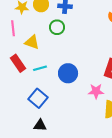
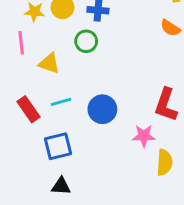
red rectangle: (18, 63) -> (29, 109), moved
blue square: (38, 98) -> (58, 146), turned 36

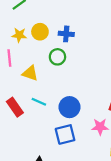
cyan line: (61, 102) -> (39, 102), turned 40
blue square: (58, 146) -> (65, 134), moved

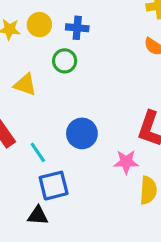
cyan line: (39, 102) -> (38, 152), moved, turned 32
blue square: (65, 134) -> (54, 186), moved

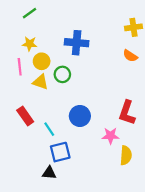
yellow circle: (39, 25) -> (42, 61), moved
blue cross: (77, 28) -> (77, 43), size x1.5
green circle: (65, 61) -> (62, 74), moved

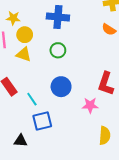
green circle: (62, 74) -> (58, 50), moved
yellow semicircle: (126, 155) -> (105, 135), moved
black triangle: (49, 173) -> (21, 141), moved

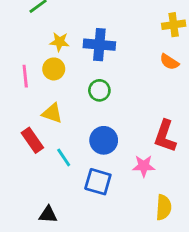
yellow star: (13, 18) -> (59, 42), moved
yellow triangle: (24, 54) -> (52, 113), moved
blue square: (42, 121) -> (98, 182), moved, turned 30

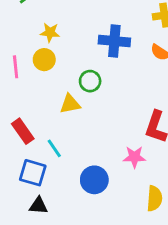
blue cross: (99, 45) -> (114, 41), moved
yellow triangle: (52, 113) -> (70, 104), moved, turned -30
blue circle: (104, 140) -> (94, 180), moved
blue square: (98, 182) -> (33, 173), moved

